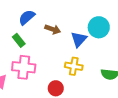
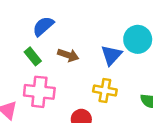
brown arrow: (53, 29) -> (68, 55), moved

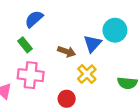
brown arrow: (68, 55) -> (67, 52), moved
yellow cross: (105, 91) -> (87, 74), turned 36

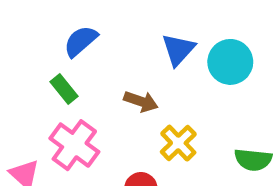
blue triangle: (92, 44) -> (178, 49), moved
pink cross: (31, 75) -> (74, 145), turned 30

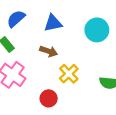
blue triangle: (178, 49) -> (53, 23), moved, turned 36

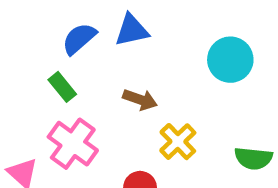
blue triangle: (53, 23) -> (132, 30), moved

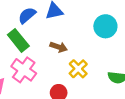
green rectangle: (62, 87) -> (18, 40), size x1.5

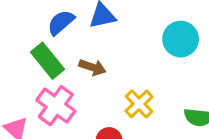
brown arrow: (59, 47) -> (92, 67), moved

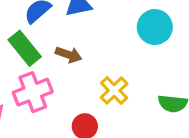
pink cross: (56, 106) -> (33, 92), turned 33

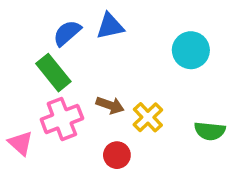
brown arrow: (69, 55) -> (110, 105), moved

